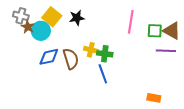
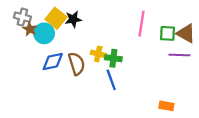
black star: (77, 18) -> (73, 19), moved

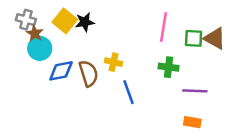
cyan circle: (44, 33) -> (40, 48), moved
purple line: (179, 55) -> (195, 91), moved
green cross: (113, 58) -> (169, 67), moved

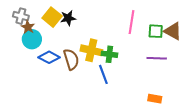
yellow cross: (113, 62) -> (91, 50), size x1.5
green cross: (169, 67) -> (109, 54), moved
blue diamond: (61, 71) -> (49, 57), turned 40
purple line: (195, 91) -> (157, 58), moved

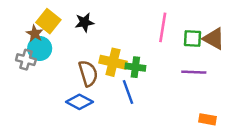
gray cross: (21, 16) -> (26, 60), moved
yellow square: (52, 17) -> (48, 21), moved
blue diamond: (49, 57) -> (79, 102), moved
orange rectangle: (155, 99) -> (207, 119), moved

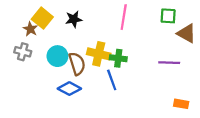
pink line: (163, 27) -> (124, 17), moved
green square: (193, 39) -> (168, 16), moved
cyan circle: (40, 48) -> (57, 56), moved

